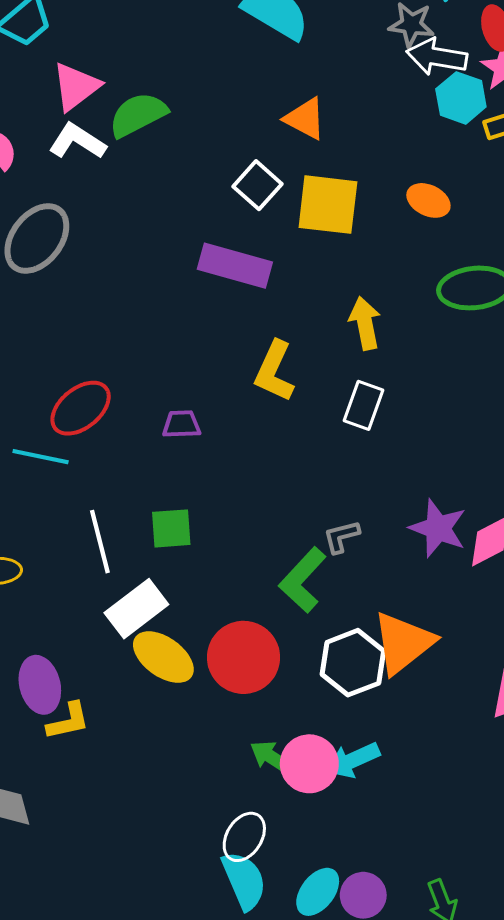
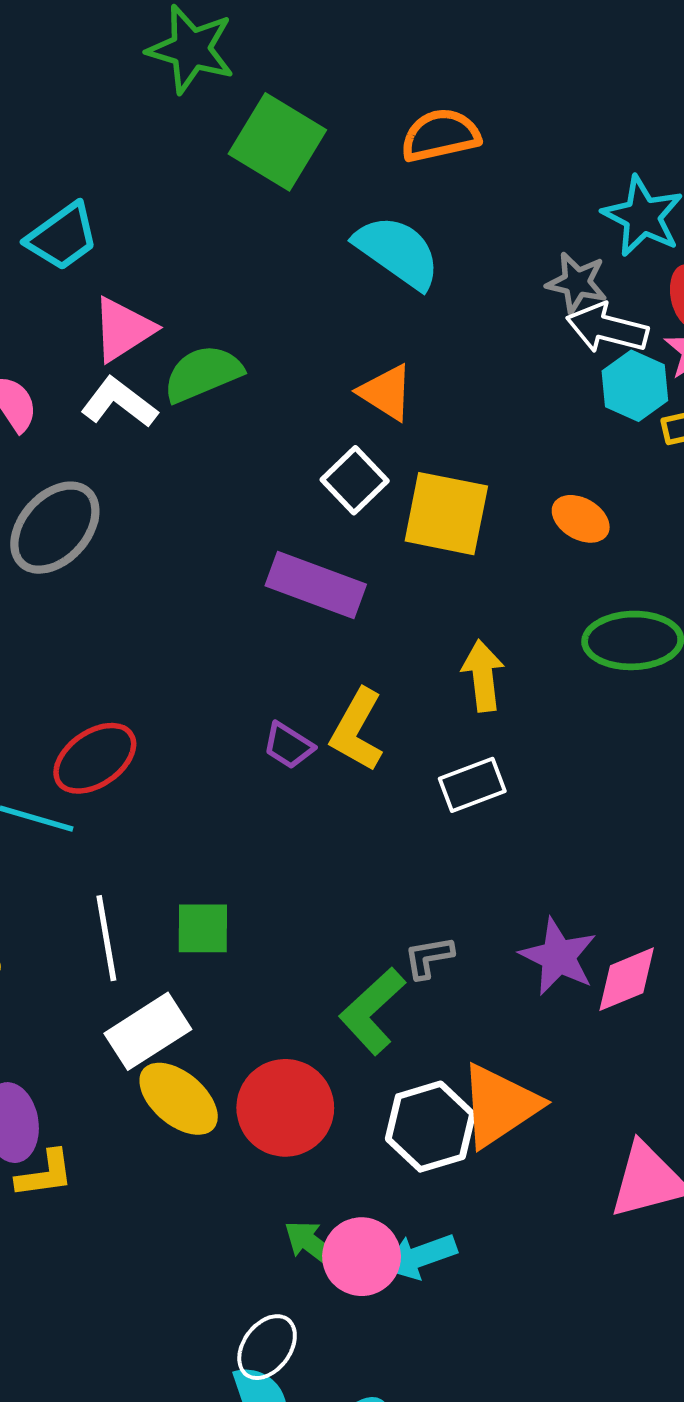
orange triangle: (305, 119) -> (386, 392), moved
white rectangle: (364, 405) -> (472, 785), turned 45
purple trapezoid: (181, 424) -> (288, 746), moved, turned -150

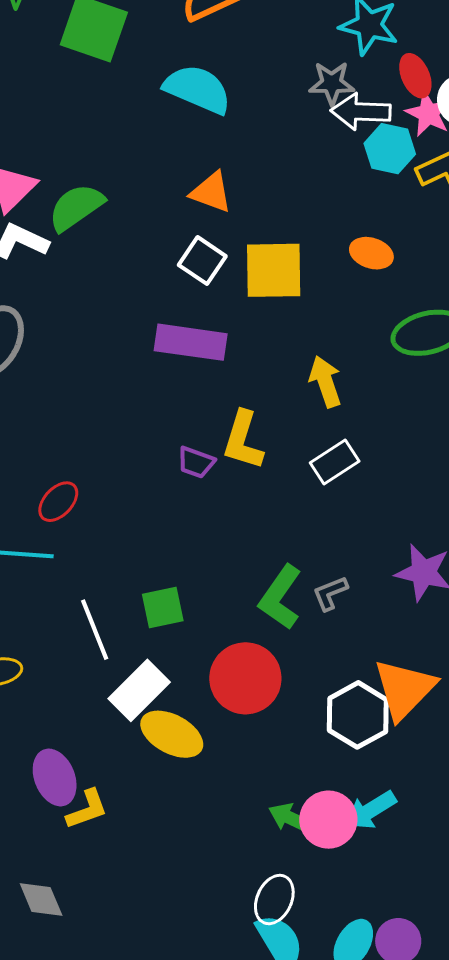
red ellipse: (95, 758) -> (58, 502), size x0.7
green L-shape: (372, 1011) -> (280, 597), moved
red circle: (285, 1108) -> (245, 678), moved

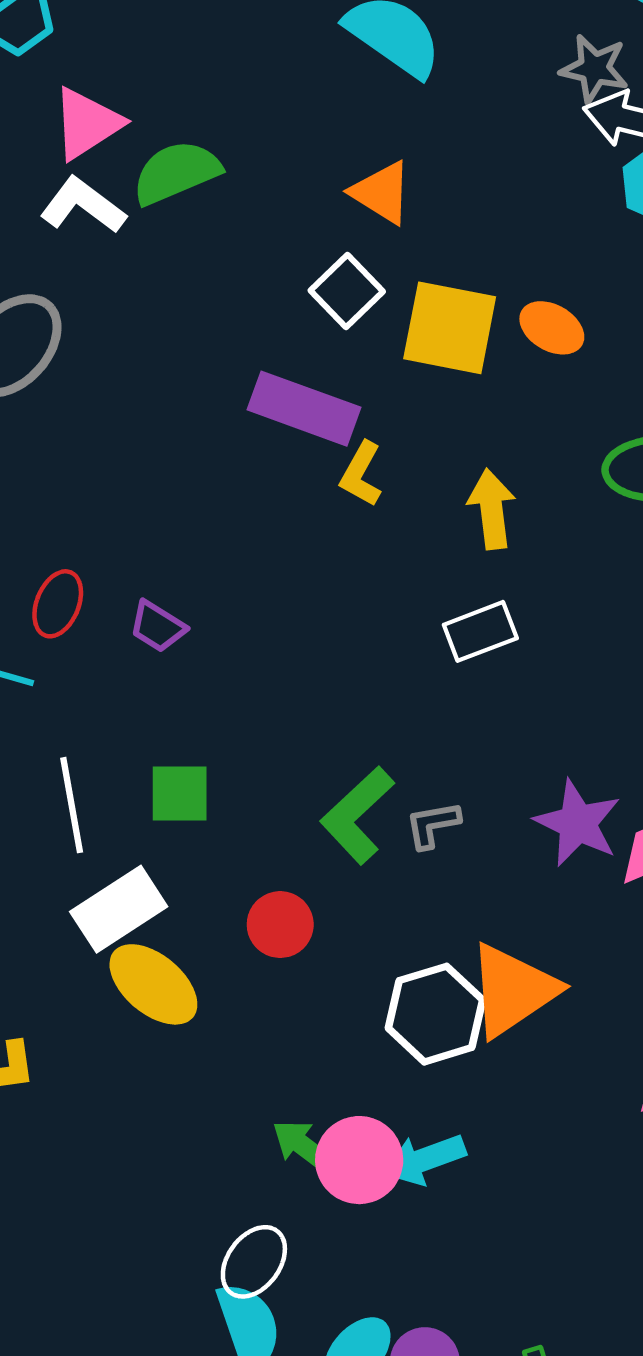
orange ellipse: (371, 253) -> (552, 328), moved
yellow L-shape: (243, 440) -> (361, 474), moved, size x0.7
purple trapezoid: (196, 462) -> (158, 626), moved
red ellipse: (58, 502) -> (58, 604), turned -33
red circle: (245, 678) -> (280, 925), size x0.6

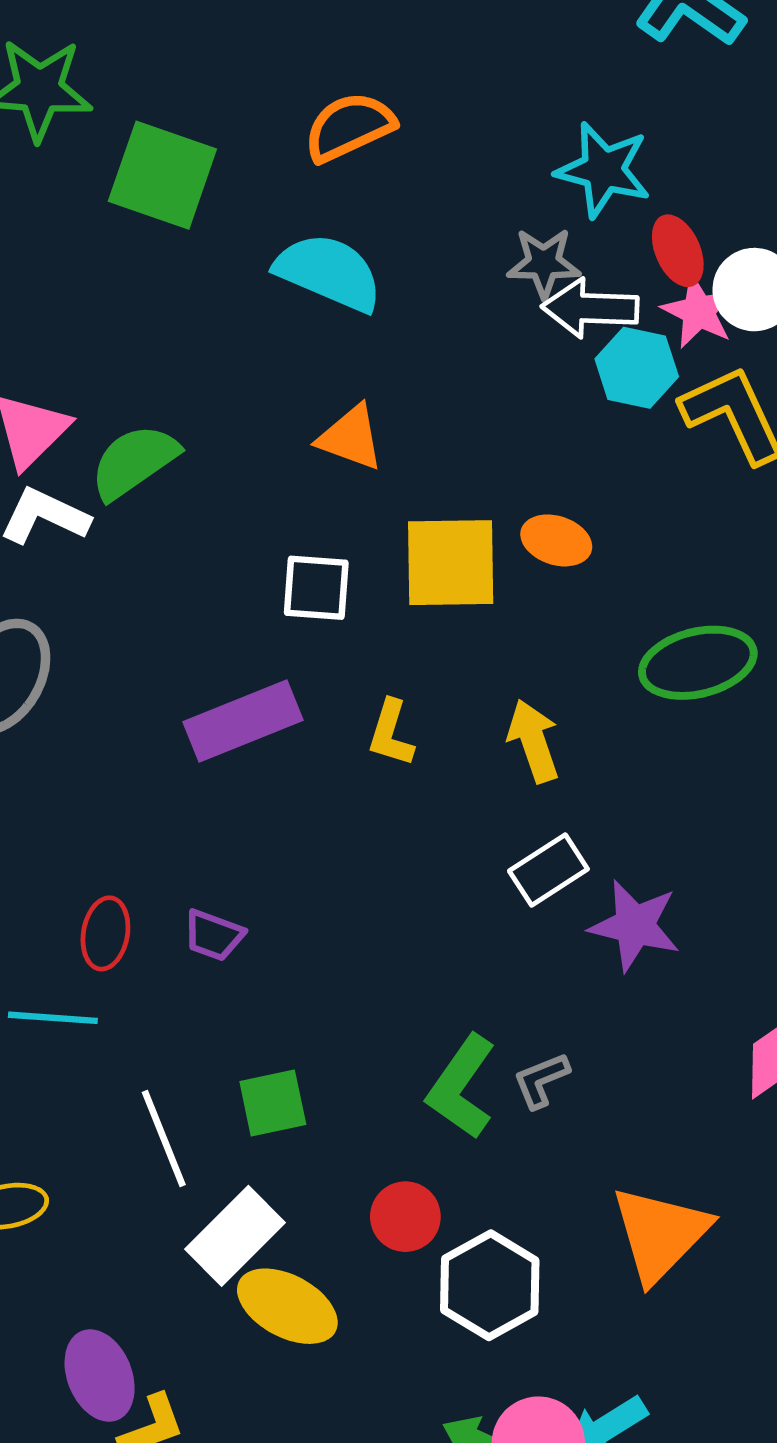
white square: (347, 291) -> (316, 588), moved, turned -30
purple rectangle: (304, 409) -> (243, 721), moved, turned -30
purple star: (578, 823) -> (635, 925), moved
white hexagon: (435, 1014) -> (490, 1285), moved

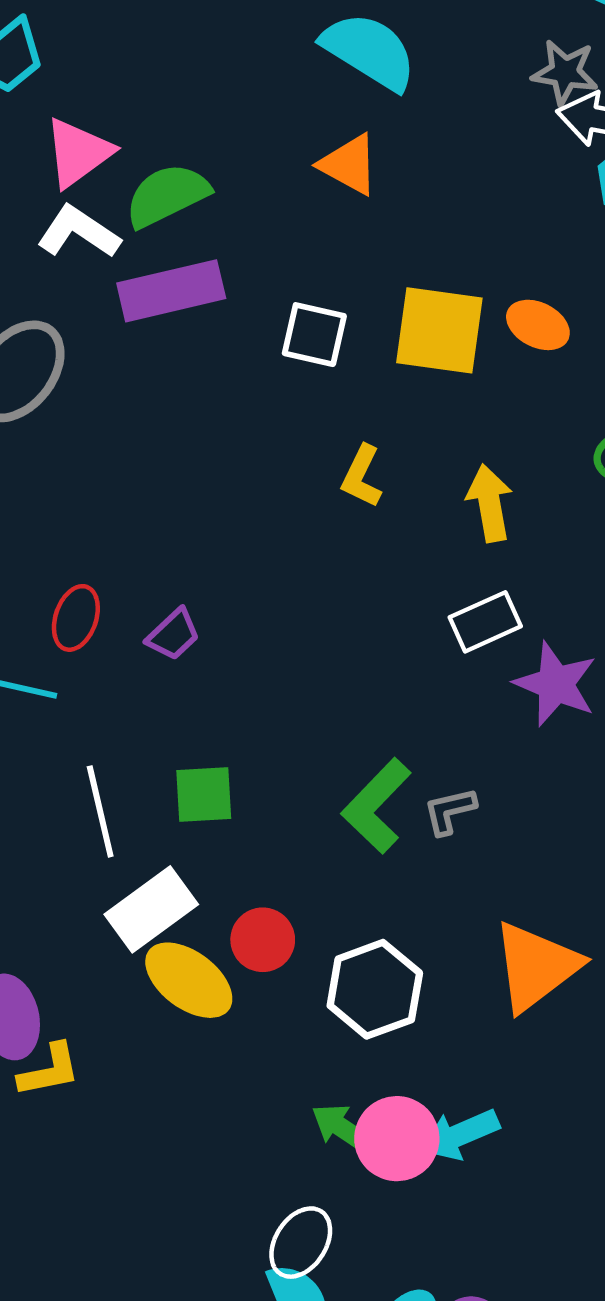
orange triangle: (351, 438) -> (349, 165), moved
purple rectangle: (243, 721) -> (171, 291), moved
purple trapezoid: (214, 935) -> (173, 634), turned -72
red circle: (405, 1217) -> (263, 940), moved

